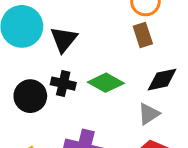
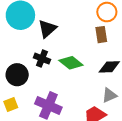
black circle: (30, 96) -> (17, 75), moved
gray triangle: (149, 114) -> (109, 95), moved

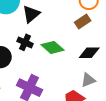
brown rectangle: (101, 35) -> (83, 22), turned 63

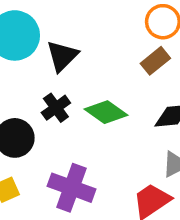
black cross: (25, 42) -> (56, 108), turned 35

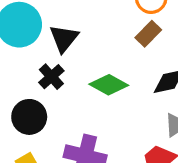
black cross: (56, 108) -> (51, 77), moved

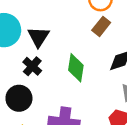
green diamond: (109, 85) -> (76, 68), turned 76

